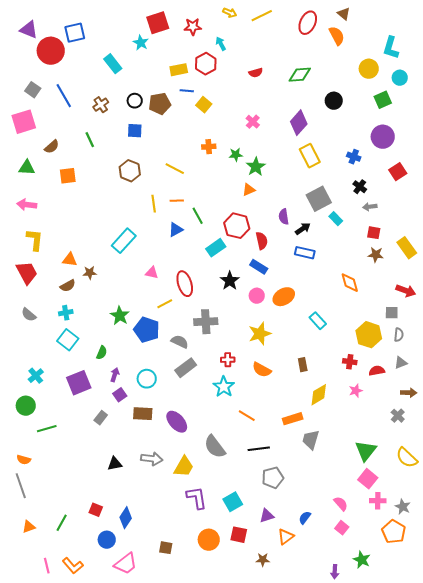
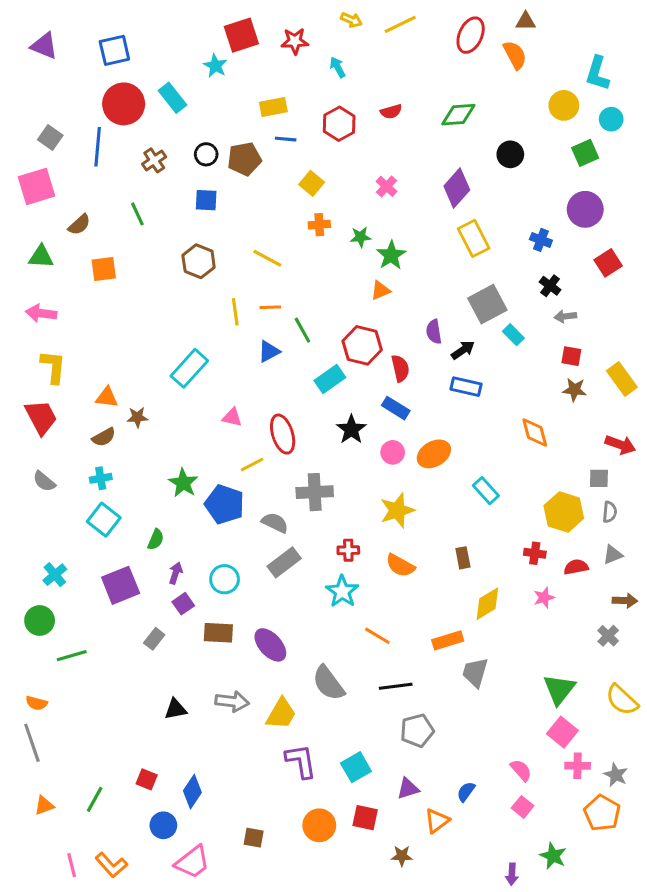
brown triangle: (344, 14) -> (526, 21), turned -40
red circle: (51, 51) -> (124, 104), moved
red hexagon: (206, 64) -> (339, 124), moved
blue line: (64, 96) -> (98, 147), turned 35
yellow square: (204, 105) -> (312, 183), moved

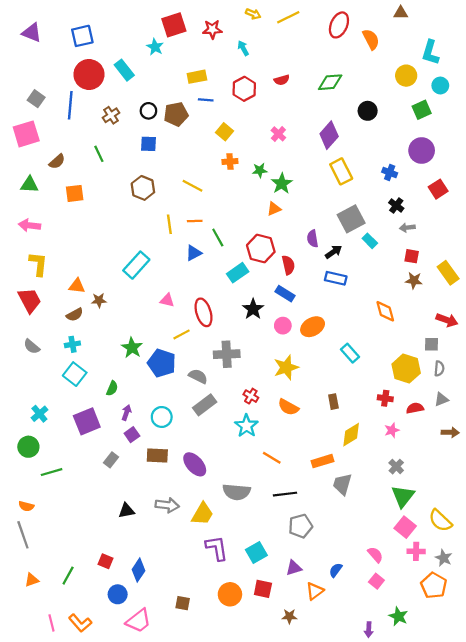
brown triangle: (526, 21) -> (401, 13), moved
red cross: (348, 550) -> (251, 396), turned 32
gray cross: (608, 636) -> (396, 467), moved
gray semicircle: (328, 683) -> (237, 492), turned -48
yellow semicircle: (622, 700) -> (440, 521), moved

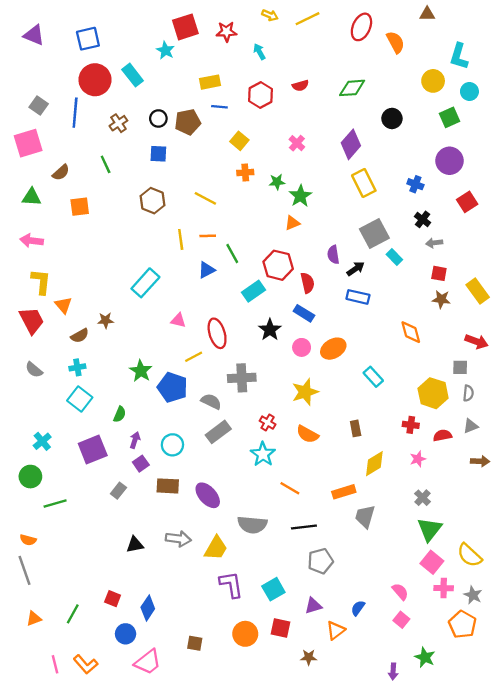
orange triangle: (77, 286) -> (63, 305), moved, turned 42

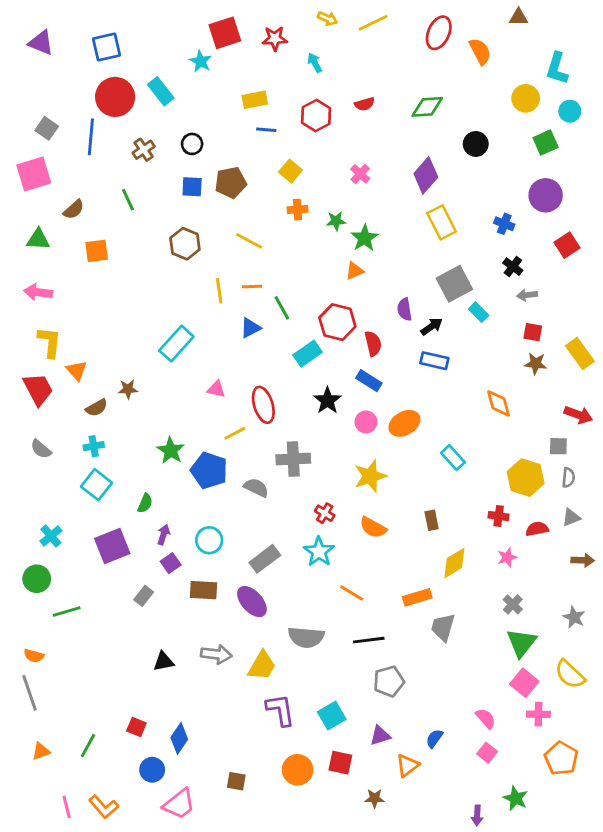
brown pentagon: (188, 122) -> (231, 182), moved
gray rectangle: (218, 432) -> (265, 559), moved
gray star: (473, 595) -> (574, 617), moved

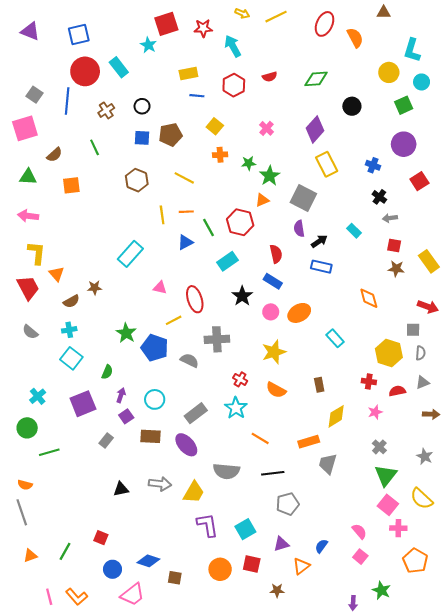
cyan arrow: (315, 63) -> (233, 46), size x1.5
gray square: (454, 284) -> (303, 198), moved, turned -35
red hexagon: (337, 322) -> (240, 222), moved
blue diamond: (179, 738) -> (148, 561), moved, turned 75

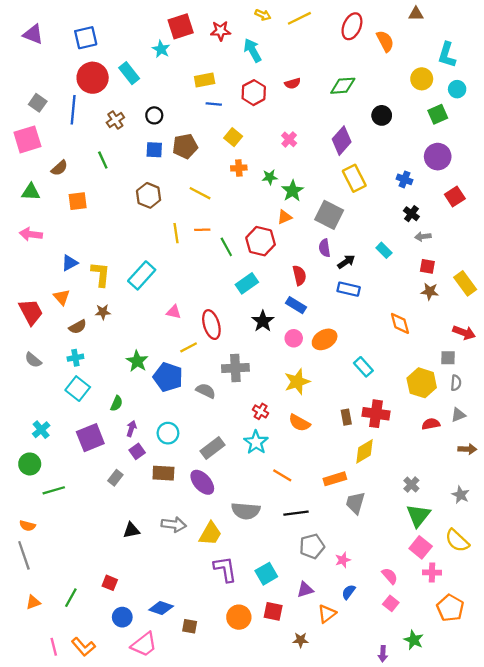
blue triangle: (185, 242) -> (70, 263), moved
yellow L-shape: (37, 253) -> (101, 274), moved
red cross: (369, 382) -> (376, 414), moved, size x1.6
pink star: (375, 412) -> (343, 560), moved

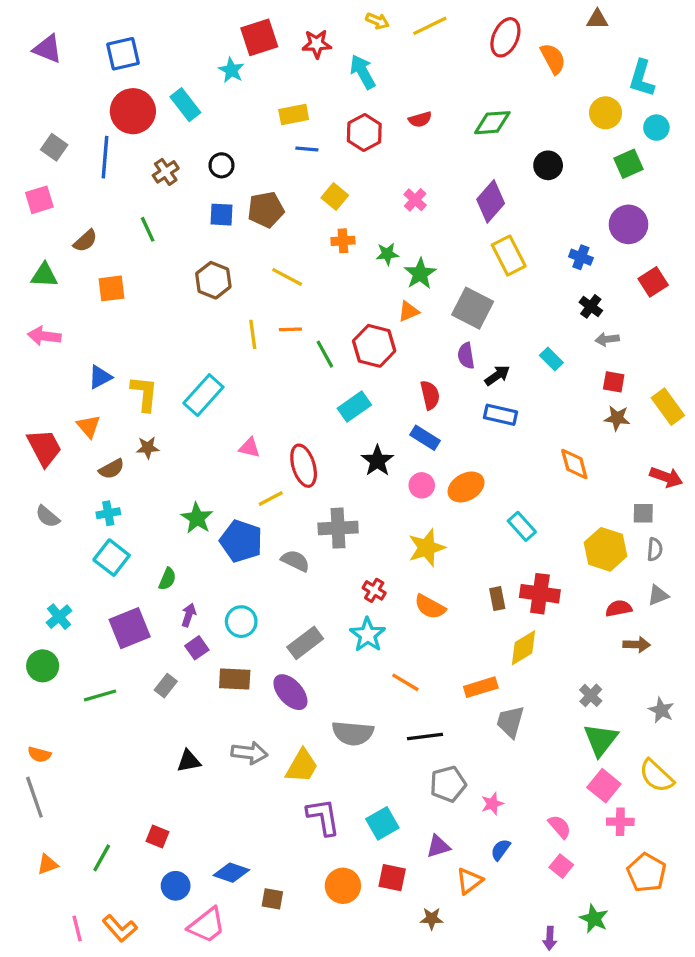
pink square: (27, 139) -> (39, 200), size x0.7
brown arrow: (467, 449) -> (637, 645), moved
green line: (54, 490) -> (100, 695), moved

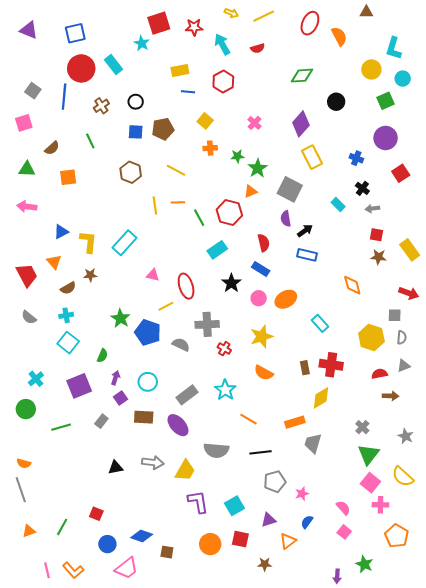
red semicircle: (420, 119) -> (258, 48), moved
cyan rectangle: (551, 359) -> (338, 204), moved
red cross: (374, 590) -> (224, 349), moved

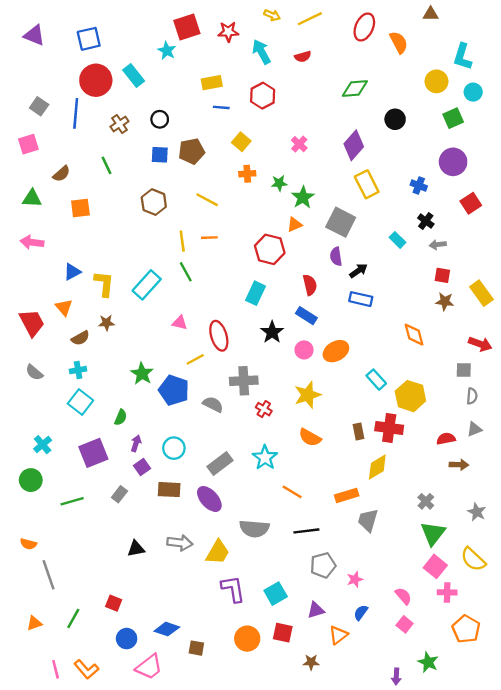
green line: (199, 218) -> (186, 272), moved
cyan rectangle: (217, 250) -> (256, 293), turned -30
yellow hexagon: (371, 337) -> (410, 396), moved
gray line: (21, 490) -> (48, 575), moved

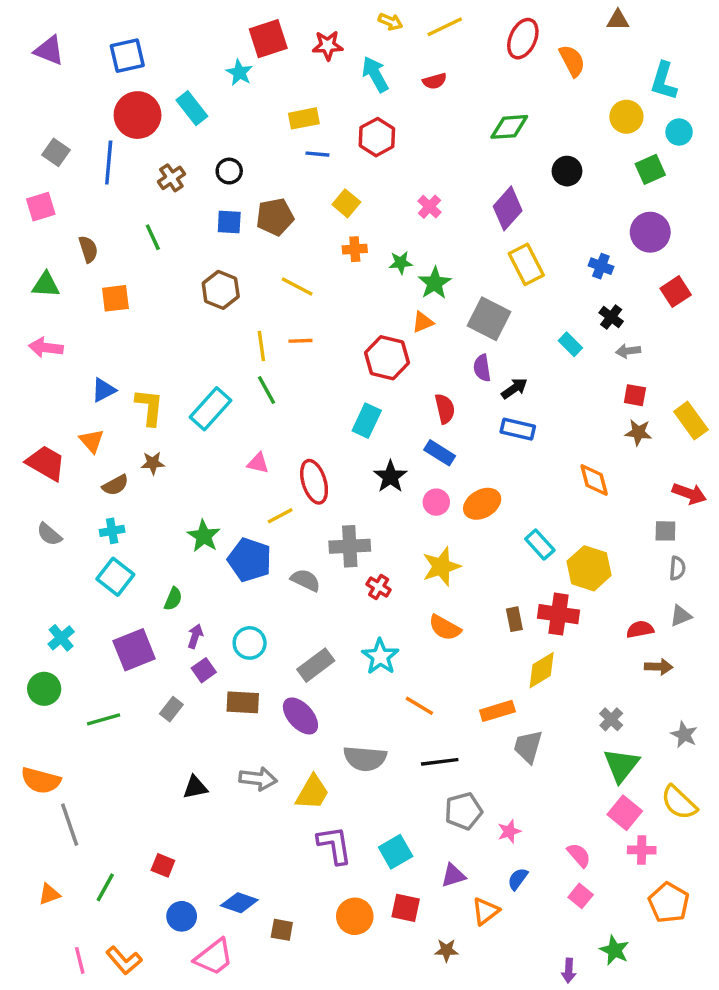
brown semicircle: (62, 174) -> (88, 249), turned -66
red trapezoid: (32, 323) -> (46, 463), turned -32
orange semicircle: (28, 544) -> (41, 780), size x1.6

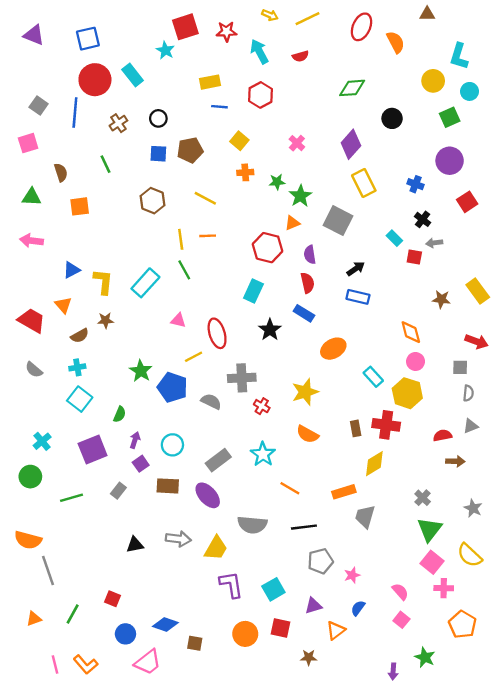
purple semicircle: (482, 368) -> (310, 255), moved
red square: (635, 395) -> (414, 257), moved
pink circle: (436, 502) -> (416, 361), moved

